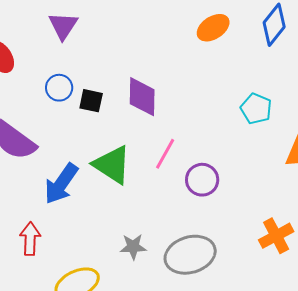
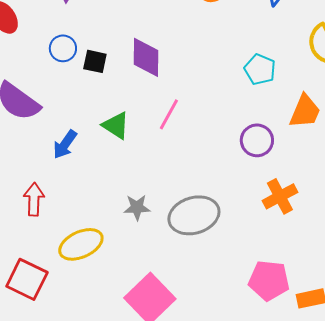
green triangle: (112, 165) -> (116, 125), size x0.7
purple circle: (202, 180) -> (257, 140), moved
blue arrow: (61, 184) -> (65, 144), size x0.7

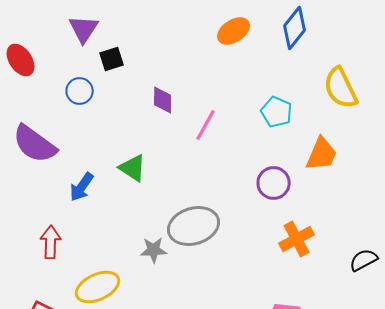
purple diamond: (146, 57) -> (163, 100), size x0.7
black square: (95, 61) -> (112, 59), moved, turned -30
pink line: (169, 114) -> (206, 125), moved
gray ellipse: (194, 215) -> (194, 226), moved

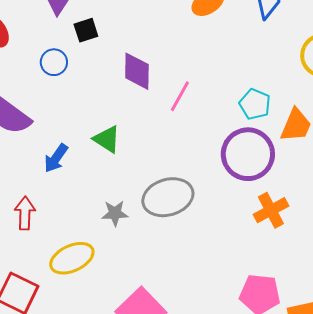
purple diamond: (163, 100) -> (137, 71), size x1.4
cyan pentagon: (277, 112) -> (255, 104), moved
purple circle: (274, 183) -> (248, 154), size x1.6
gray star: (154, 250) -> (115, 213), moved

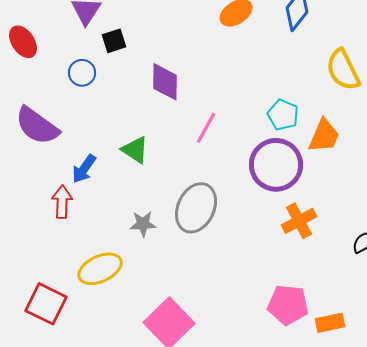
pink line: (180, 96) -> (206, 128), moved
gray ellipse: (168, 197) -> (196, 208), turned -48
red arrow: (25, 213) -> (62, 202), moved

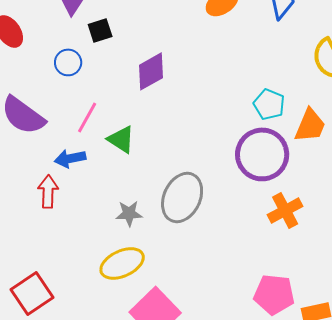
purple diamond: (165, 82) -> (151, 71), turned 60
pink line: (206, 128) -> (87, 117), moved
blue arrow: (84, 169) -> (70, 158), turned 44
yellow ellipse: (100, 269) -> (122, 263), moved
red square: (46, 304) -> (32, 293), turned 30

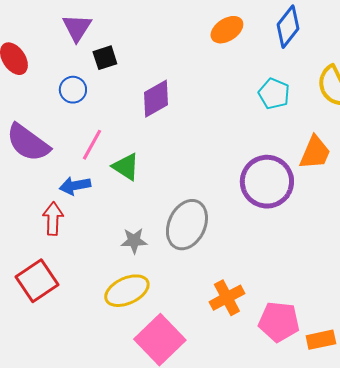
cyan pentagon: (269, 104) -> (274, 94), moved
orange cross: (285, 210) -> (227, 298), moved
red square: (32, 293) -> (37, 281), moved

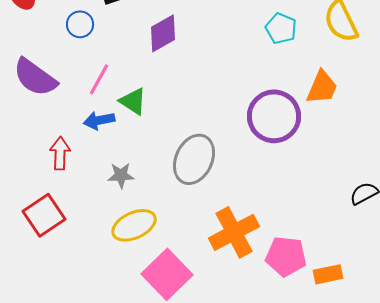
blue arrow: (75, 186) -> (99, 120), moved
gray star: (134, 241) -> (121, 175), moved
orange cross: (227, 298) -> (234, 232), size x1.4

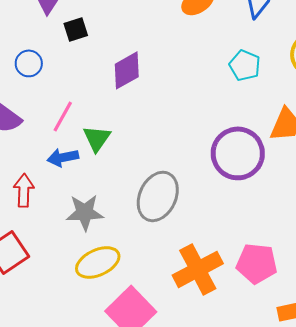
blue circle: (80, 24) -> (29, 63), moved
green triangle: (133, 101) -> (97, 138), turned 32
gray star: (121, 175) -> (85, 212), size x1.4
pink pentagon: (286, 256) -> (257, 263), moved

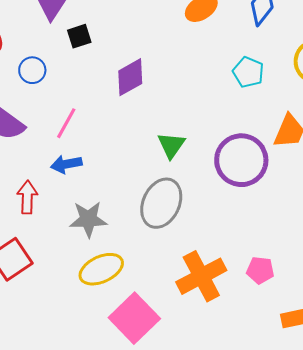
green triangle: (97, 138) -> (171, 145), moved
pink pentagon: (257, 263) -> (260, 270), size x0.7

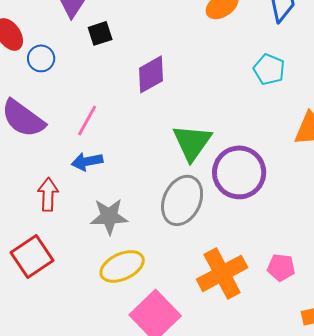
blue circle: (32, 70) -> (41, 58), moved
green triangle: (171, 145) -> (192, 142), size x1.4
purple circle: (241, 160) -> (239, 172), moved

